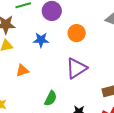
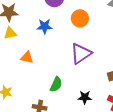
orange triangle: (22, 70) -> (27, 58), turned 32

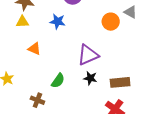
orange circle: (80, 18) -> (111, 22), moved
black star: (85, 97) -> (90, 78), moved

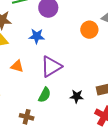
purple triangle: (88, 55) -> (51, 67), moved
black star: (90, 78) -> (77, 96), moved

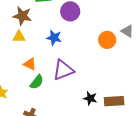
green semicircle: (45, 95) -> (37, 82), moved
black star: (77, 96) -> (90, 98), moved

